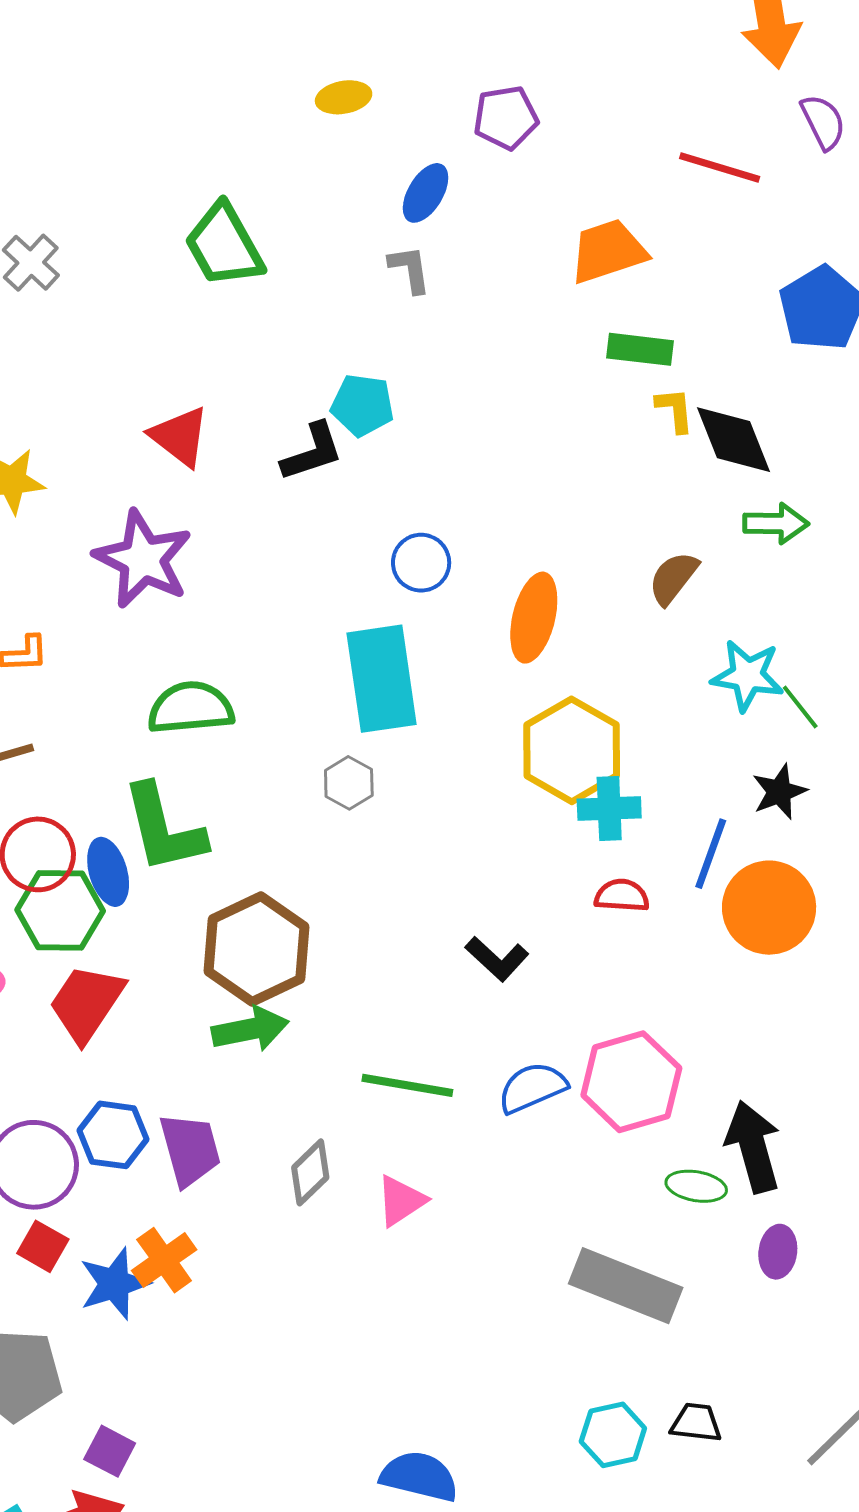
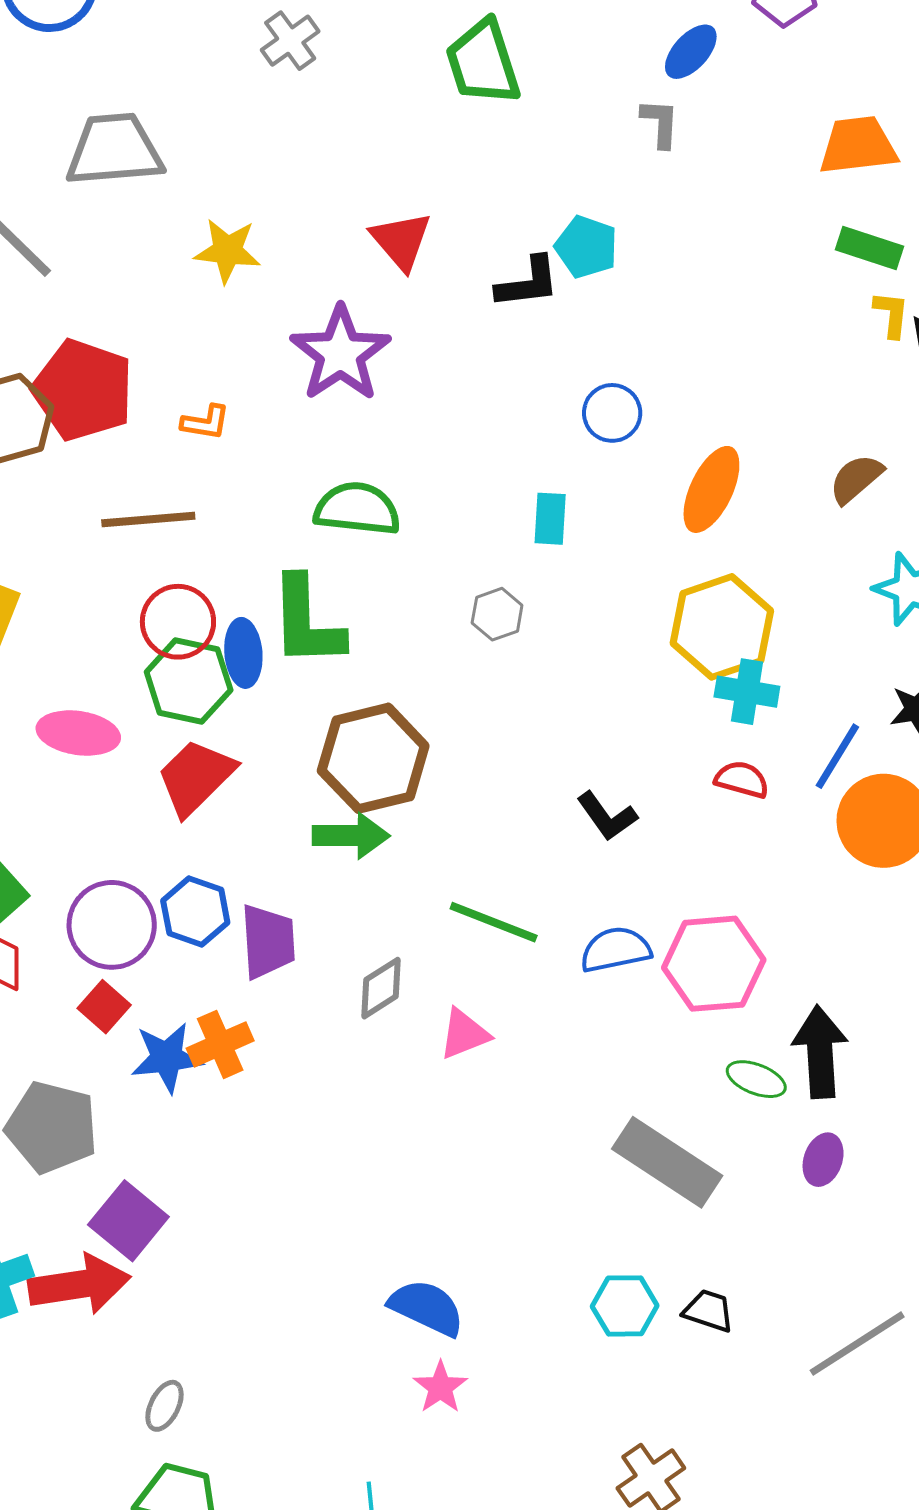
cyan rectangle: (382, 679) -> (550, 519), size x0.5
purple square: (110, 1451) -> (128, 1221), size x1.5

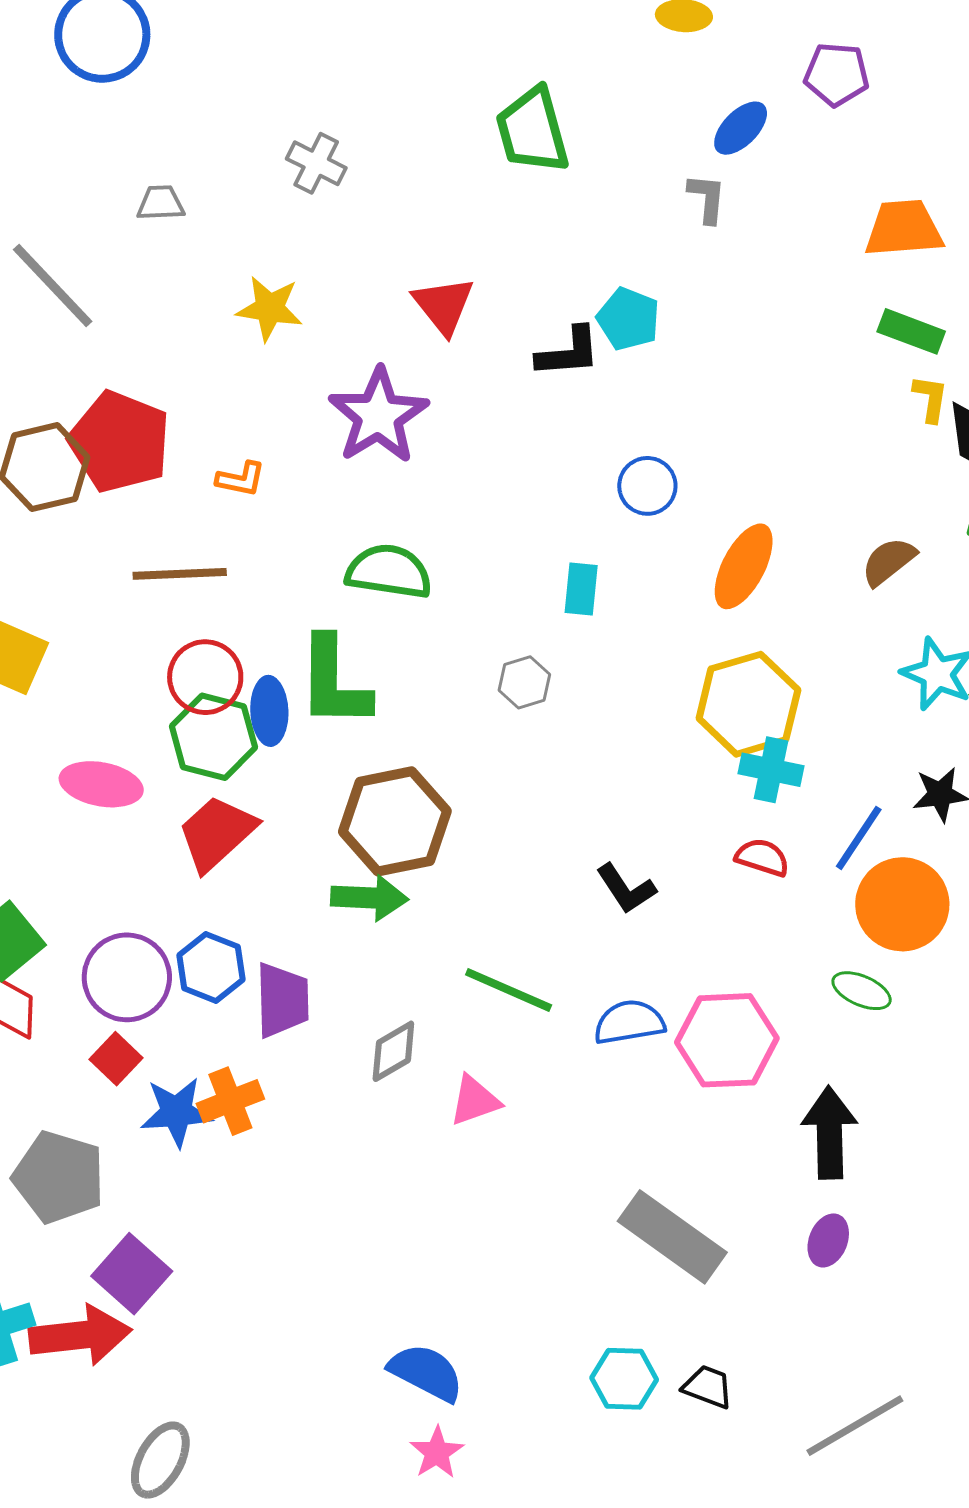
gray cross: (290, 41) -> (316, 163), moved, turned -30
gray trapezoid: (114, 150) -> (161, 203), size x0.5
green ellipse: (756, 1079) -> (862, 991), moved
gray ellipse: (165, 1406) -> (160, 1460), size x1.5

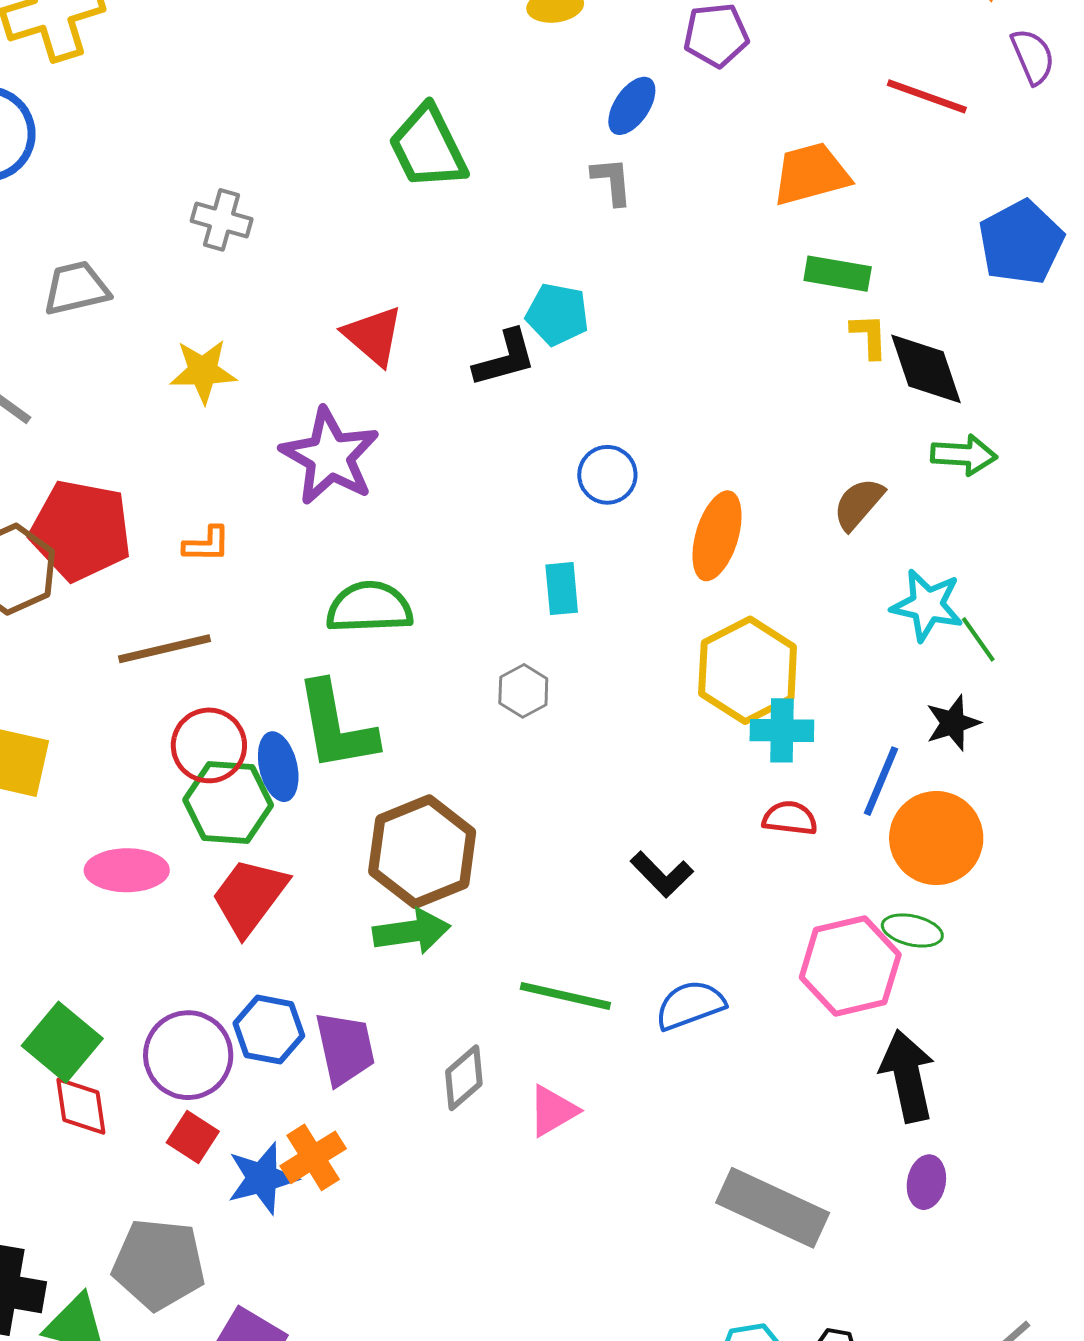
gray trapezoid: (161, 203) -> (76, 288), size x1.4
pink hexagon: (727, 1040) -> (850, 966), moved

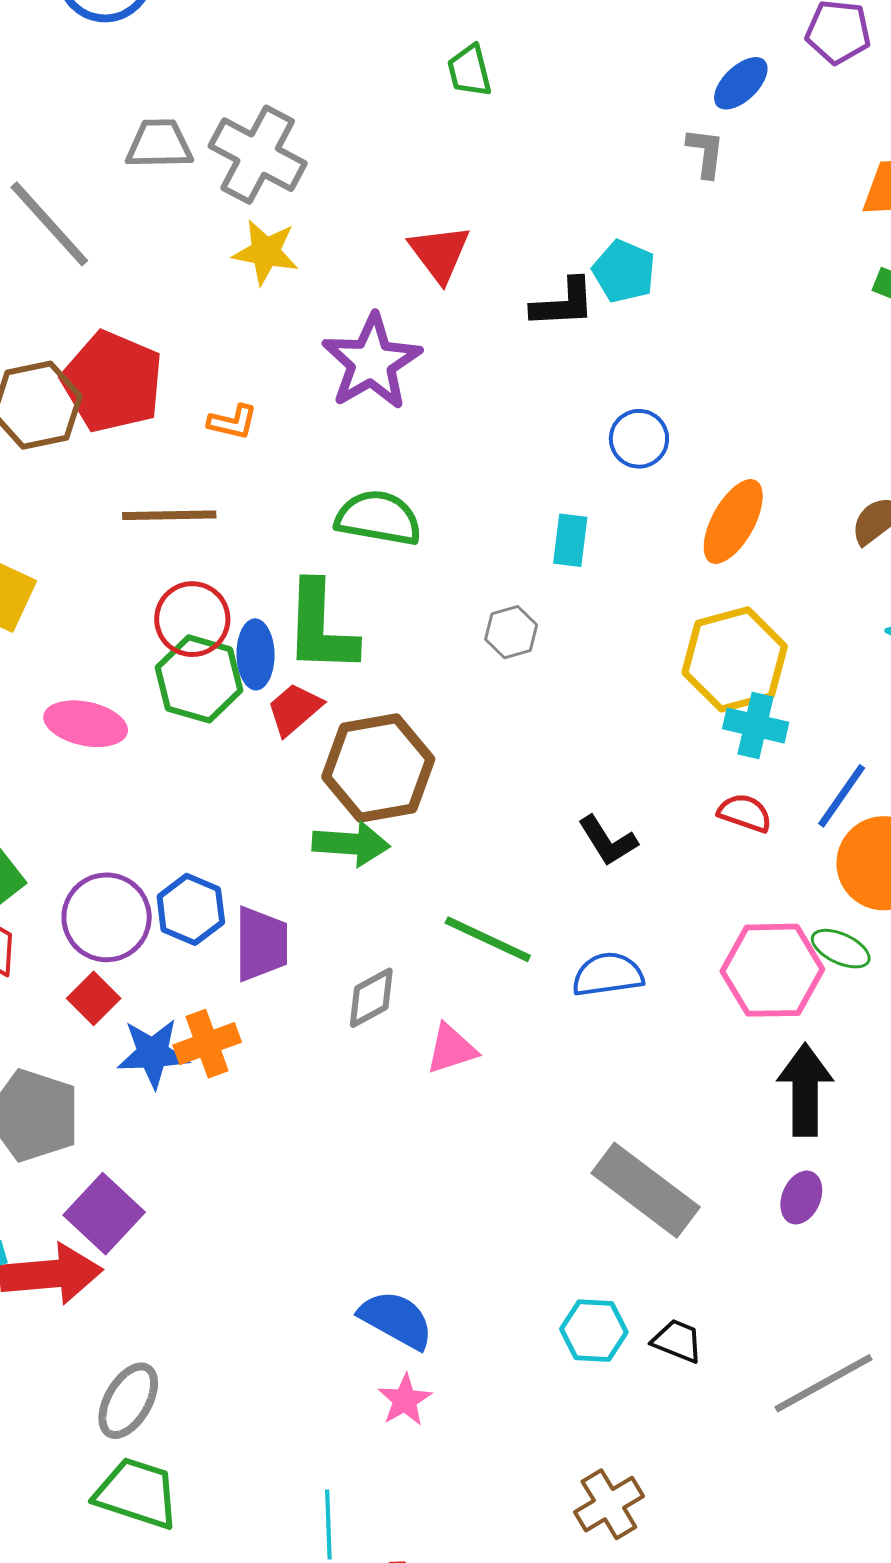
green trapezoid: (428, 147) -> (469, 71), moved, size x0.6
gray cross: (222, 220) -> (258, 155), moved, size x1.6
red trapezoid: (249, 896) -> (294, 709), moved, size x0.7

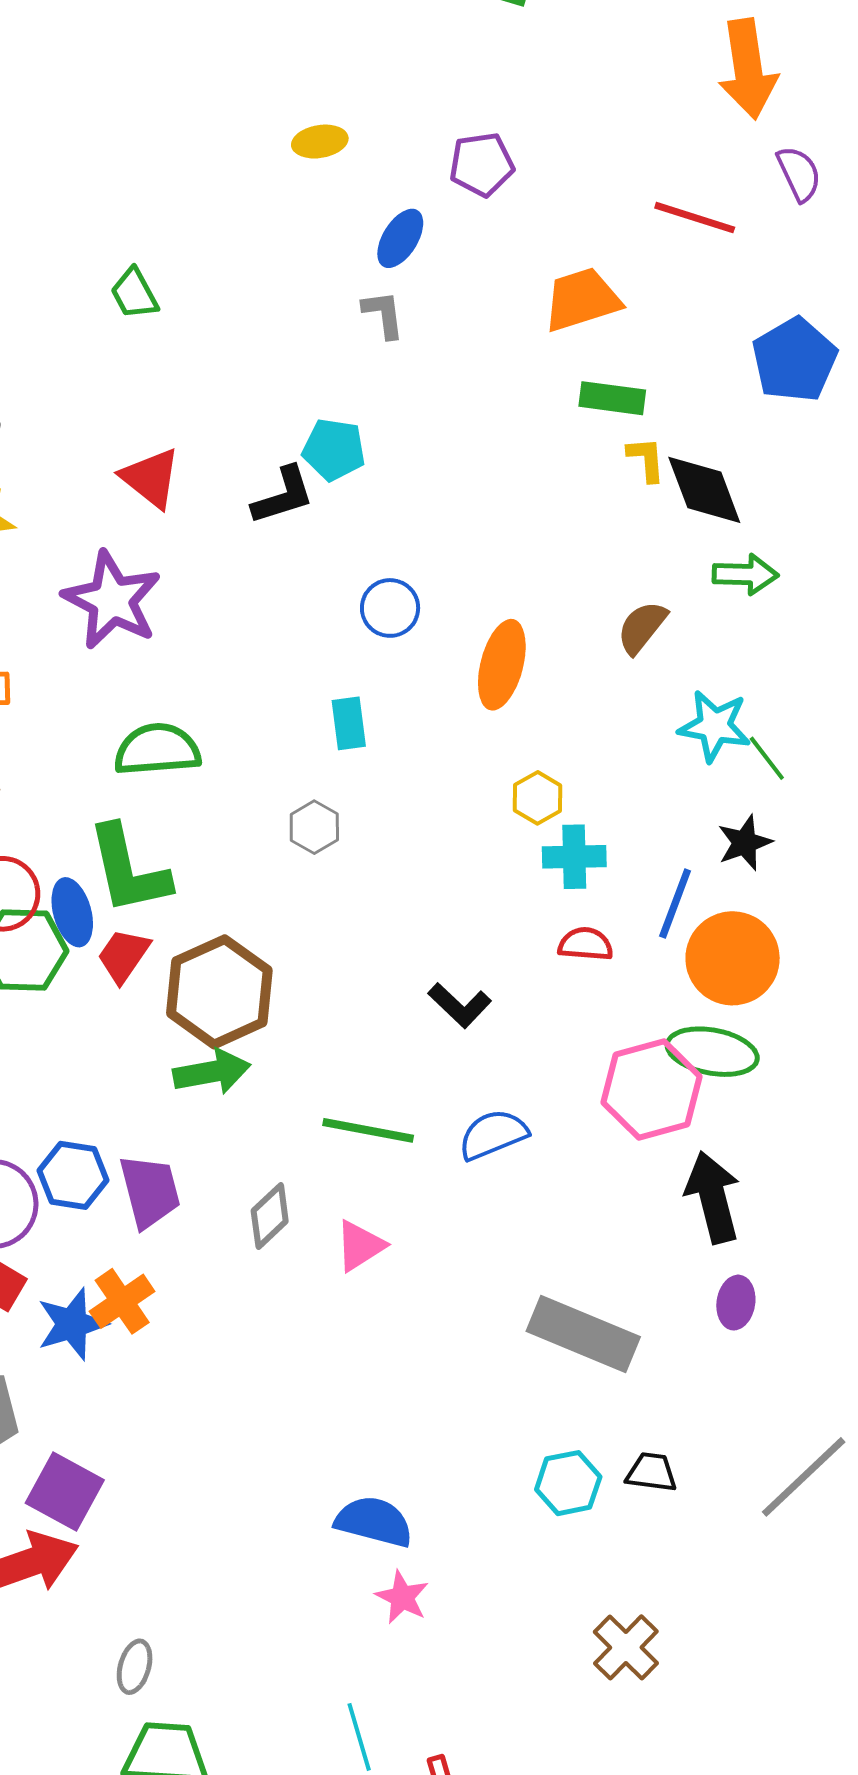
yellow hexagon: (735, 659) -> (538, 798), size x0.5
green ellipse: (841, 949) -> (712, 1052), size x1.5
gray ellipse: (128, 1401) -> (135, 1667), size x0.7

